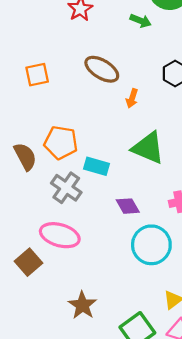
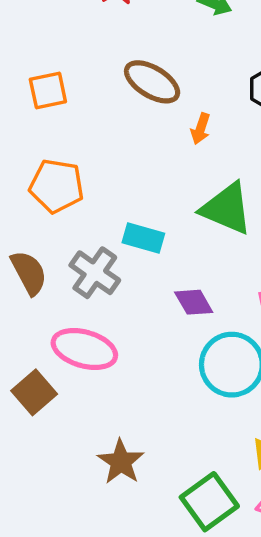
orange pentagon: (61, 142) -> (57, 186), moved
brown semicircle: (25, 157) -> (29, 273), moved

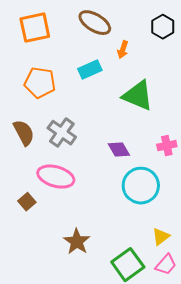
orange square: (48, 91) -> (35, 28), size x1.4
cyan rectangle: (143, 238) -> (90, 70), moved, turned -40
brown square: (34, 392) -> (27, 202), size x0.7

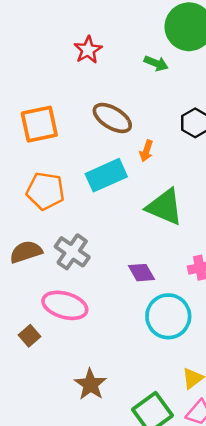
cyan rectangle: (90, 70) -> (106, 175), size x1.4
brown semicircle: (24, 133) -> (26, 252), turned -80

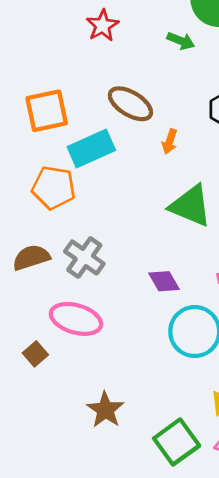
cyan rectangle: (106, 175) -> (91, 148), moved

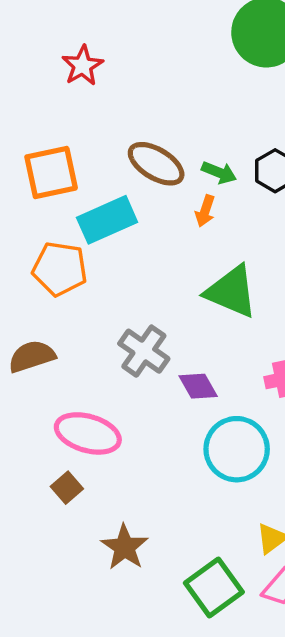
red star: (102, 26) -> (83, 66), moved
green arrow: (181, 41) -> (219, 172), moved
gray cross: (84, 257) -> (144, 351), moved
brown square: (35, 354) -> (67, 488), moved

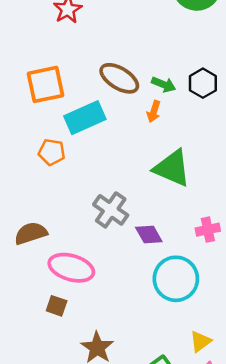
orange pentagon: (60, 269) -> (52, 152), size x0.7
brown semicircle: (32, 356) -> (31, 233), moved
brown square: (67, 488) -> (57, 306), turned -30

